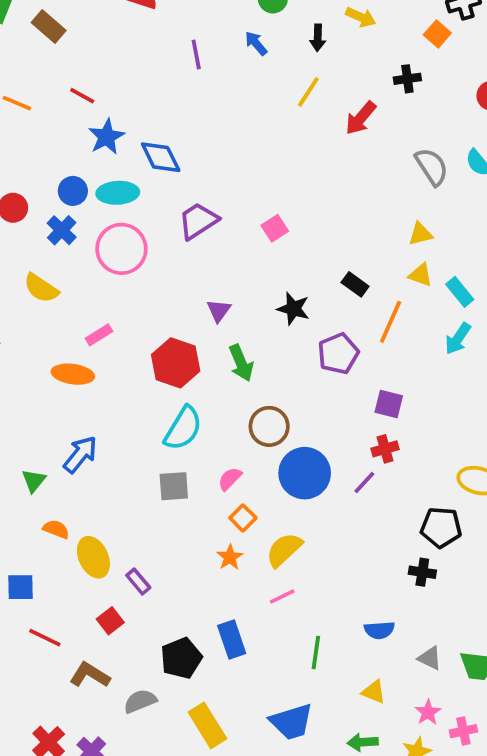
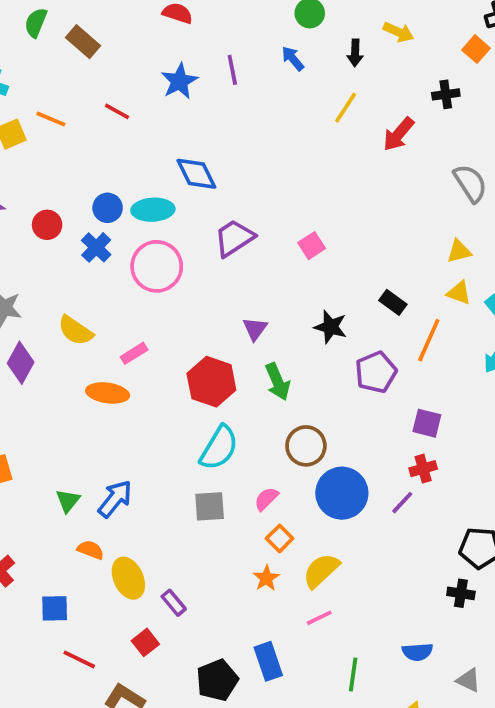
blue star: (107, 137) -> (179, 81), moved
yellow semicircle: (41, 288) -> (75, 331), moved
blue arrow: (80, 454) -> (115, 499), moved

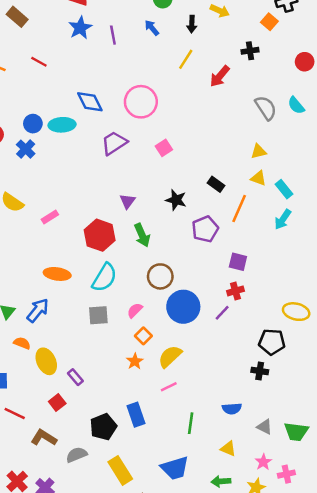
blue star: (179, 81) -> (80, 28), moved
pink circle: (157, 266) -> (141, 102), moved
orange ellipse: (108, 393) -> (57, 274), moved

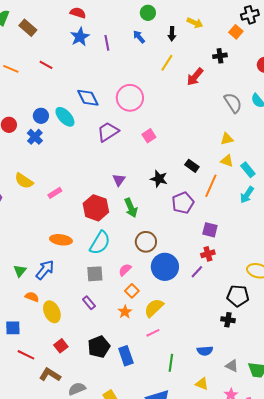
cyan ellipse: (62, 125) -> (65, 117), turned 50
purple rectangle: (75, 377) -> (89, 303), moved
black pentagon: (103, 427) -> (99, 347), moved

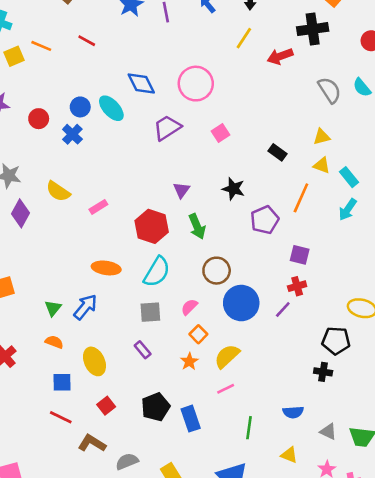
black cross: (220, 56) -> (313, 29), size x1.6
red arrow: (195, 77) -> (280, 56), turned 30
black rectangle: (192, 166) -> (278, 152), moved
orange semicircle: (32, 297) -> (54, 342), moved
blue square: (13, 328) -> (62, 382), moved

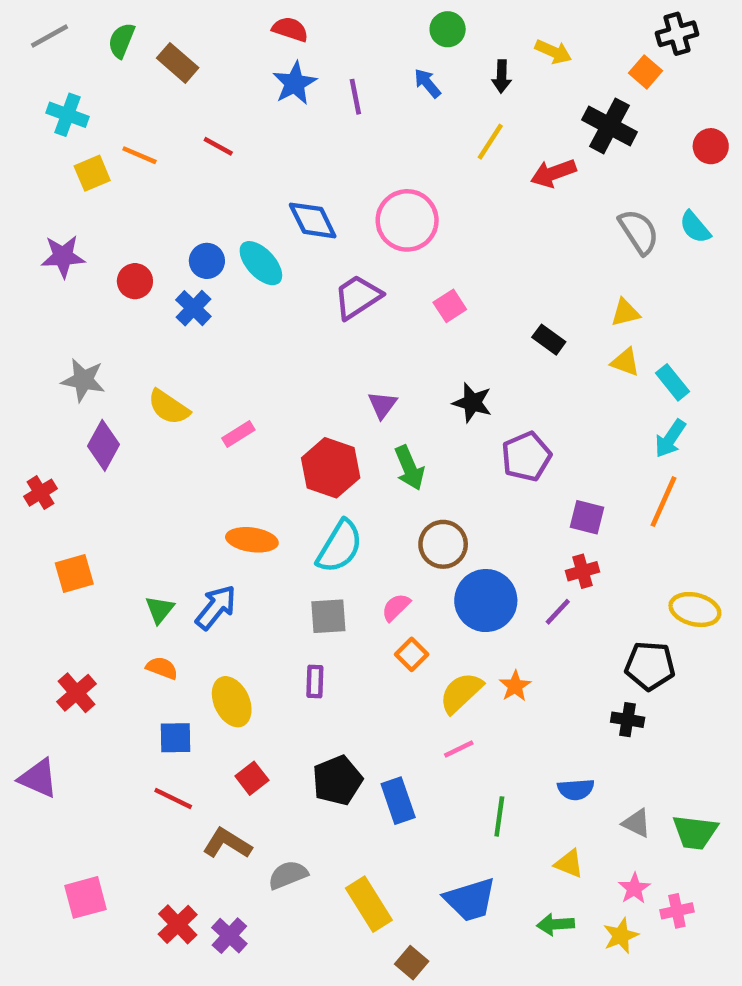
black cross: (313, 29) -> (610, 126), turned 36
orange line: (301, 198) -> (663, 502), moved
purple rectangle: (143, 350) -> (315, 681), turned 42
orange star: (189, 361) -> (515, 686), moved

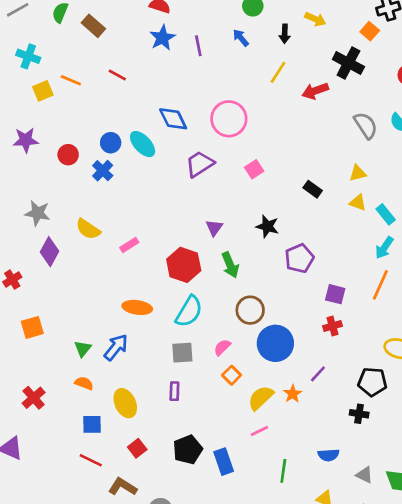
purple line: (558, 612) -> (318, 374), moved

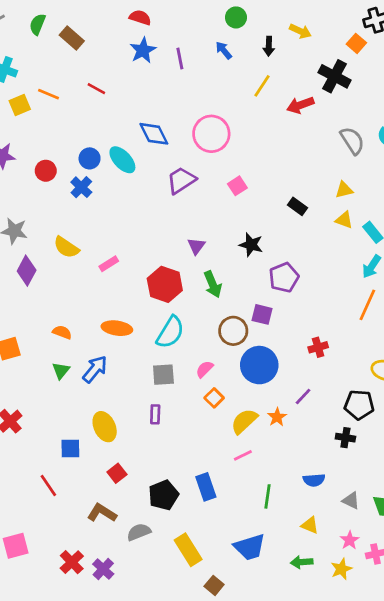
purple square: (335, 294) -> (262, 314), moved
orange semicircle: (84, 383) -> (62, 332), moved
black pentagon: (188, 450) -> (163, 495), moved
red line: (91, 460) -> (48, 486), moved, turned 30

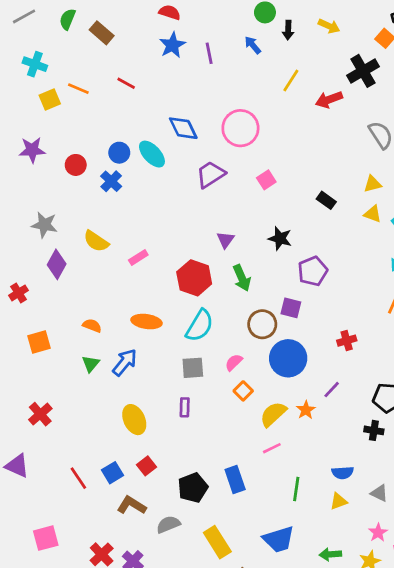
black arrow: (269, 46) -> (288, 30), moved
black cross: (335, 76) -> (363, 71), turned 32
blue square: (70, 449) -> (112, 473), moved, turned -30
yellow triangle: (310, 525) -> (339, 501), moved, turned -42

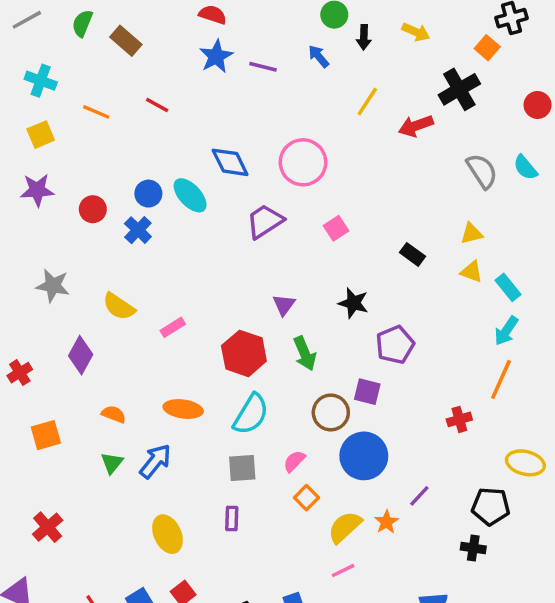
purple line: (209, 53) -> (263, 67), turned -65
yellow square: (50, 100) -> (41, 135), moved
purple diamond: (57, 264) -> (81, 355), moved
red cross: (347, 341) -> (459, 419), moved

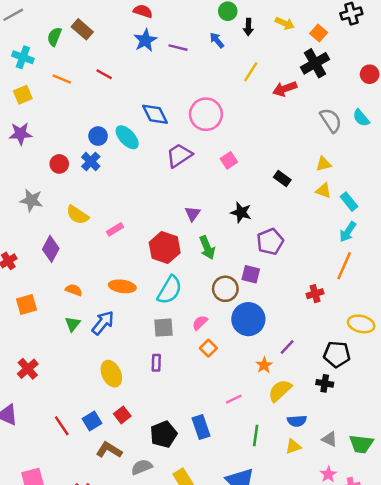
green semicircle: (82, 23) -> (54, 37), moved
orange square: (487, 48) -> (319, 33), moved
red circle: (93, 209) -> (59, 164), moved
yellow semicircle: (345, 527) -> (280, 391), moved

